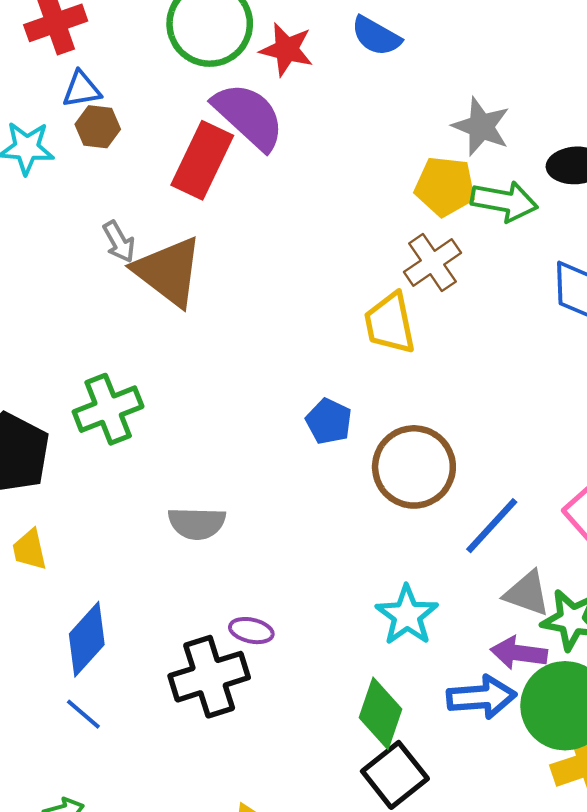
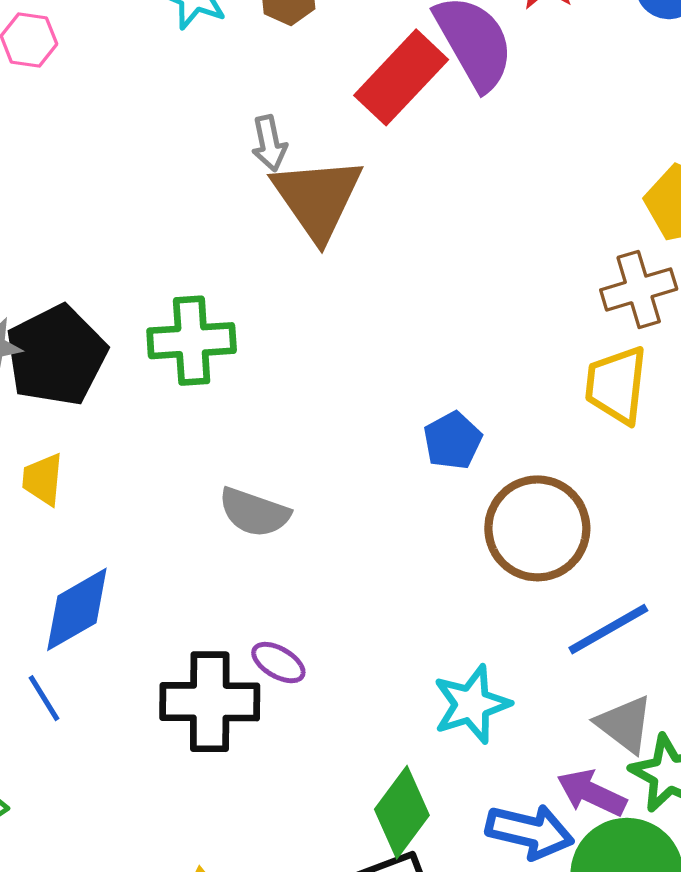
yellow trapezoid: (390, 323) -> (616, 385), moved

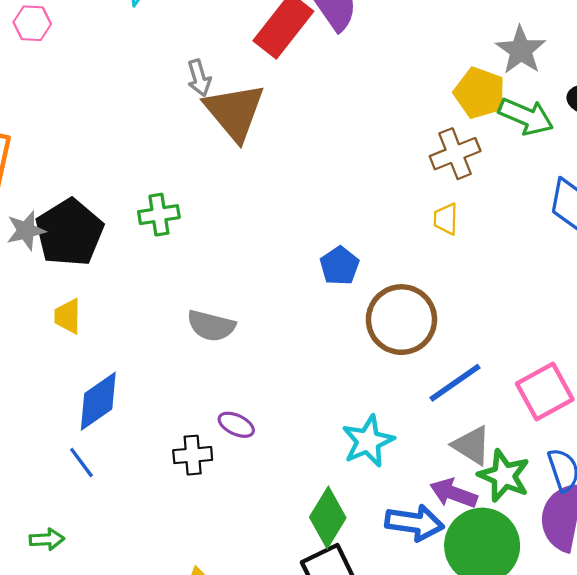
green cross: (192, 341) -> (159, 215), size x0.7
yellow trapezoid: (616, 385) -> (446, 219), size x0.6
black cross: (210, 702) -> (193, 455), size x0.6

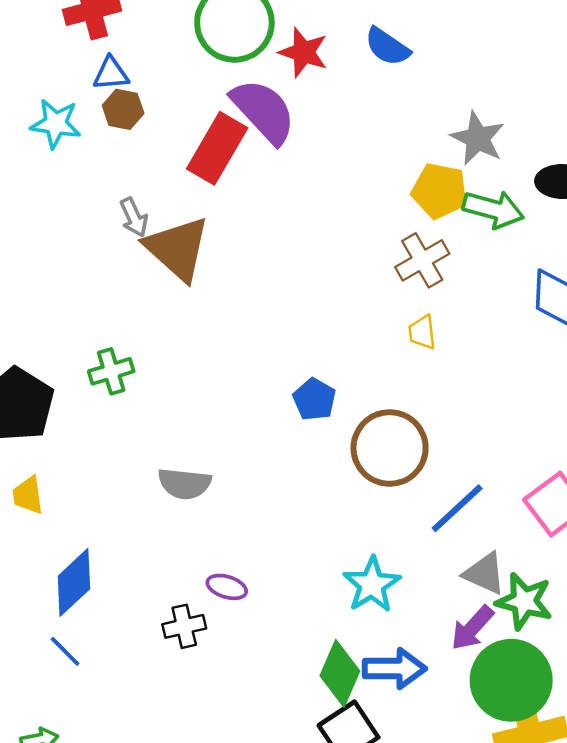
purple arrow: (454, 493) -> (472, 628), turned -60
blue arrow: (414, 523) -> (394, 669), moved

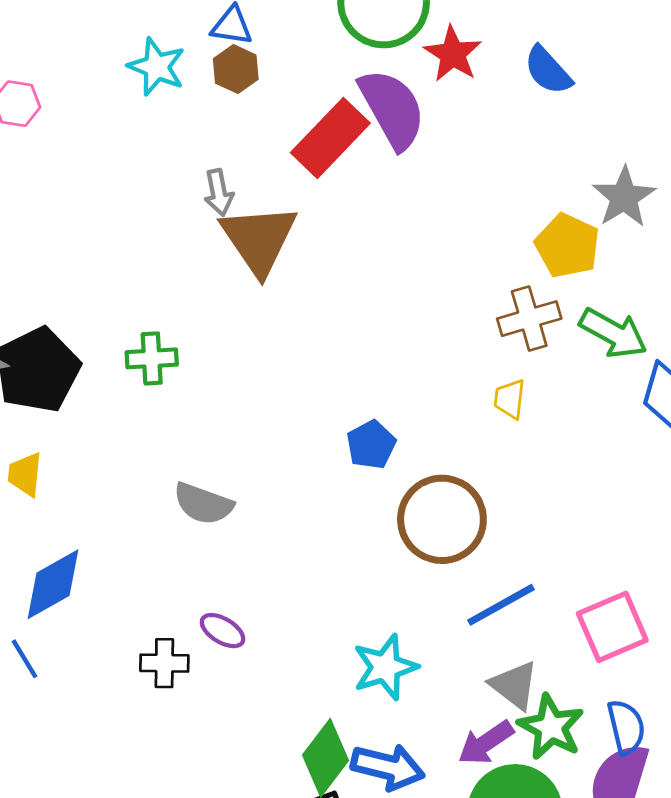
green arrow: (493, 209) -> (613, 333), moved

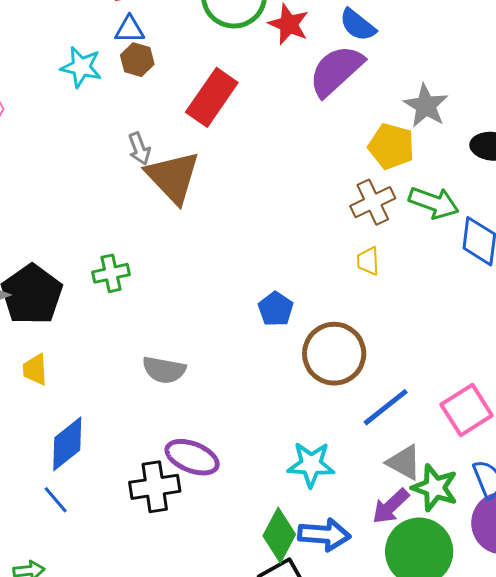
purple semicircle: (392, 109) -> (336, 71), moved, turned -94
purple ellipse: (223, 631) -> (192, 457), size x1.6
black cross: (164, 663) -> (155, 487), size x1.4
cyan star: (385, 667) -> (311, 464), turned 30

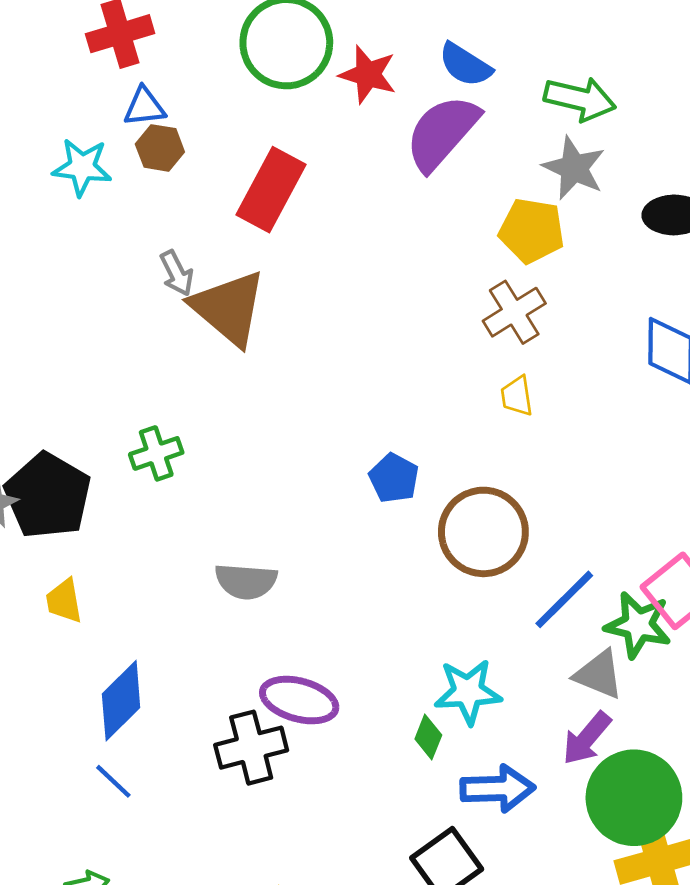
green arrow: (434, 203) -> (580, 99), moved
green star: (435, 488) -> (638, 625), moved
green diamond: (279, 535) -> (428, 737), moved, size x0.6

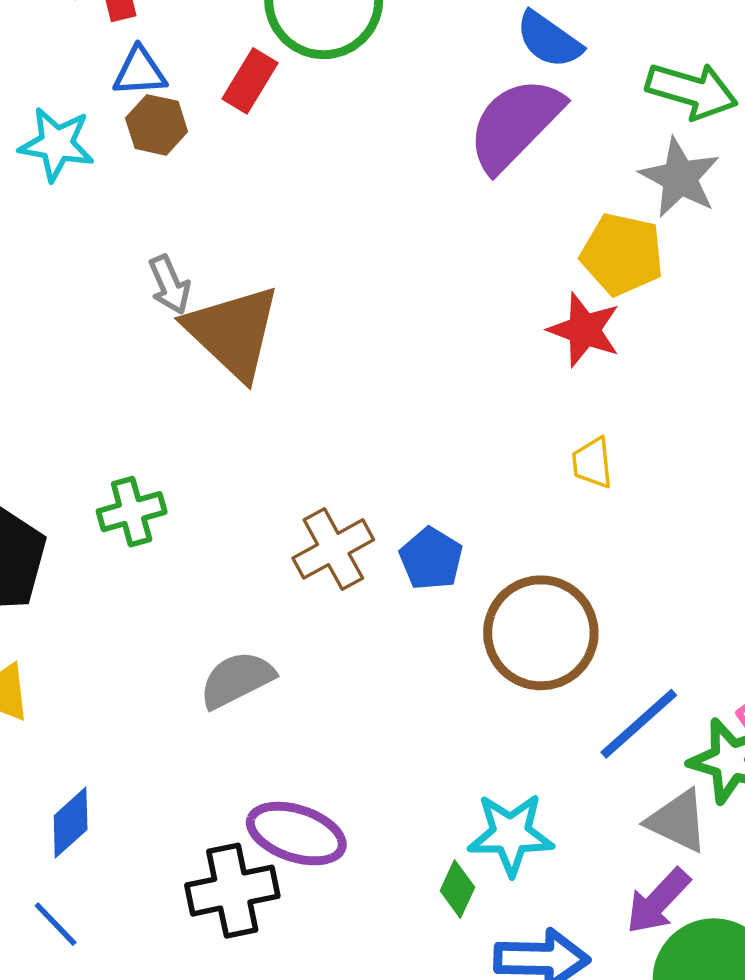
red star: (368, 74) -> (584, 330), moved
red rectangle: (271, 190) -> (250, 81), moved, size x0.6
brown cross: (514, 312) -> (333, 549), moved
gray semicircle: (246, 581) -> (237, 680), turned 146
blue diamond: (121, 701) -> (71, 823), size x0.7

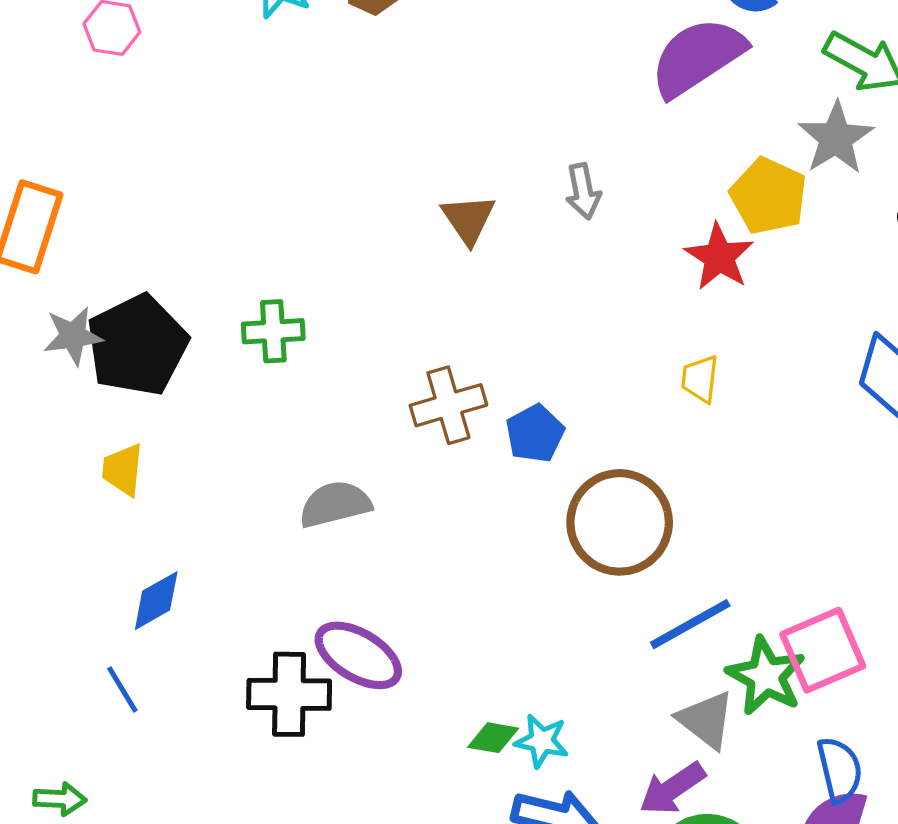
gray arrow: (170, 285) -> (583, 191), moved
brown triangle: (233, 332) -> (468, 219), moved, size x0.6
cyan star: (511, 834) -> (542, 741), moved, size x0.7
green diamond: (457, 889) -> (493, 738), turned 63

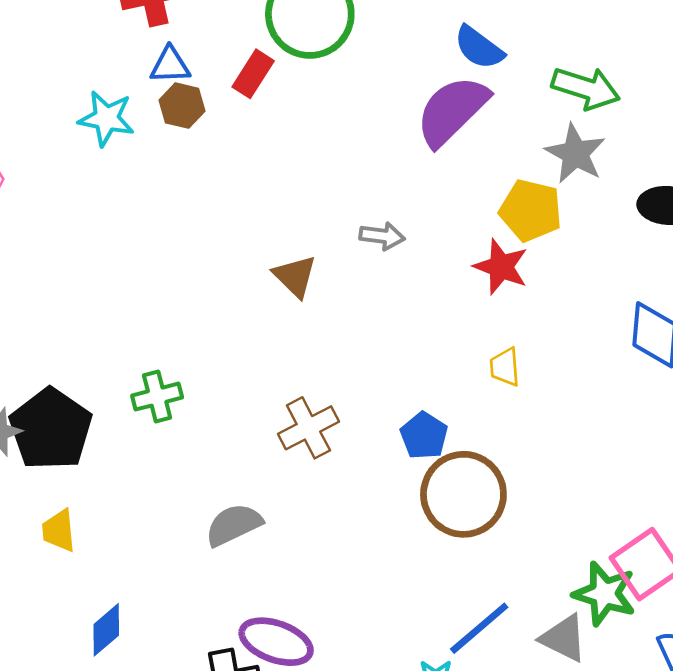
gray arrow: (583, 191) -> (382, 236), turned -60
blue pentagon: (535, 434) -> (424, 436), moved
blue line: (690, 624) -> (479, 628), moved

